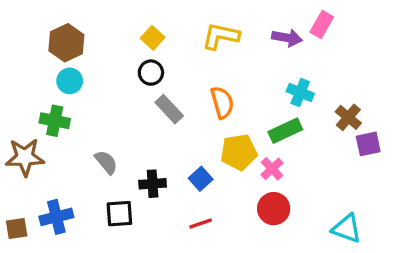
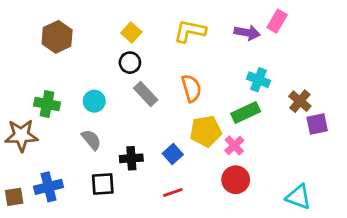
cyan circle: (70, 81) -> (94, 101), moved

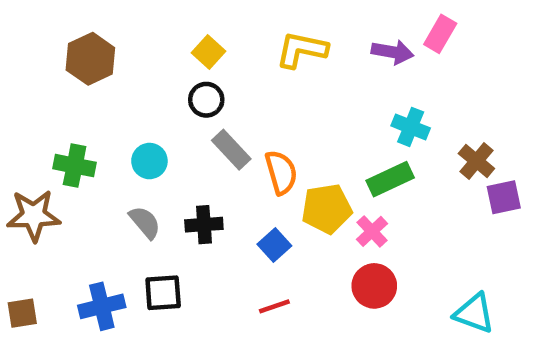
orange semicircle: (191, 88) -> (281, 172), moved
black cross: (131, 158) -> (204, 225), moved
blue cross: (48, 187) -> (102, 306), moved

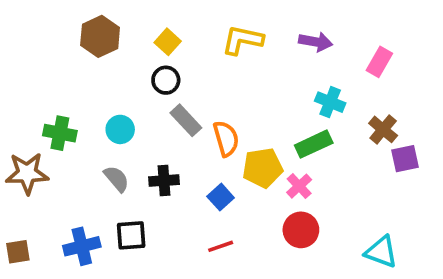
pink rectangle: (440, 34) -> (379, 62), moved
brown hexagon: (90, 59) -> (100, 36), moved

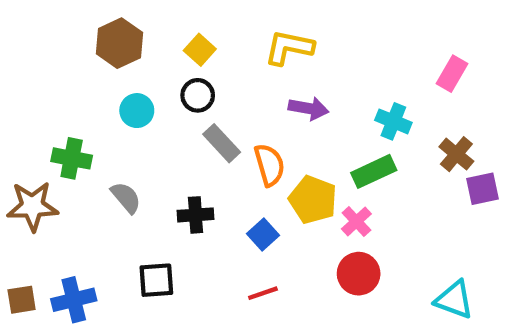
purple arrow: (316, 42) -> (309, 108), moved
cyan circle: (120, 129) -> (137, 111), moved
yellow pentagon: (263, 168) -> (313, 200), turned 30
gray semicircle: (117, 179) -> (126, 198), moved
blue cross: (82, 246) -> (74, 300), moved

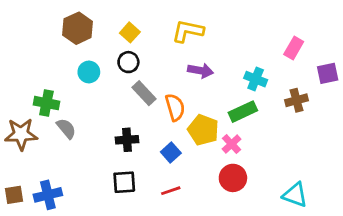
brown cross: (456, 154) -> (297, 100), turned 35
purple square: (483, 189) -> (328, 73), moved
gray semicircle: (126, 198) -> (66, 128), moved
black square: (156, 280) -> (124, 182), moved

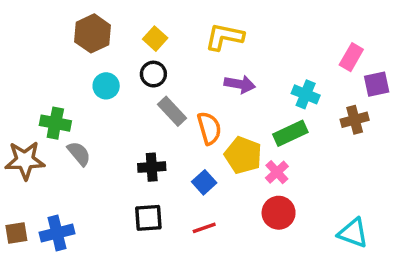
purple square: (328, 73) -> (377, 84), moved

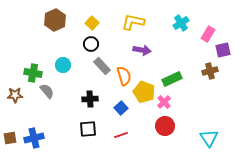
cyan circle: (106, 86) -> (63, 65), moved
cyan cross: (306, 94) -> (181, 23), moved, turned 35
brown star: (25, 160) -> (15, 95), size x0.7
cyan triangle: (353, 233) -> (209, 138), turned 36

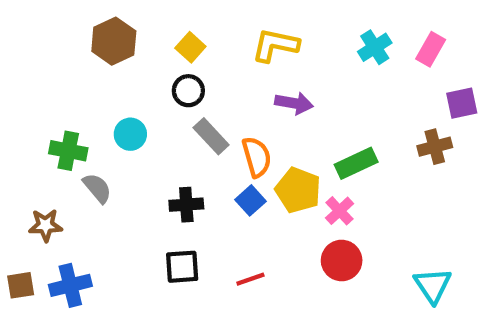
pink rectangle: (208, 34) -> (431, 49), moved
brown star: (15, 95) -> (45, 225), moved
blue square: (121, 108) -> (250, 200), moved

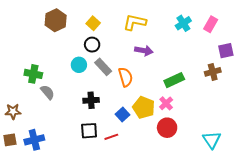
cyan circle: (130, 134) -> (79, 65), moved
yellow pentagon: (298, 190) -> (144, 107), moved
blue square: (250, 200) -> (122, 114), moved
brown star: (45, 225) -> (13, 111), moved
red line: (250, 279) -> (111, 137), moved

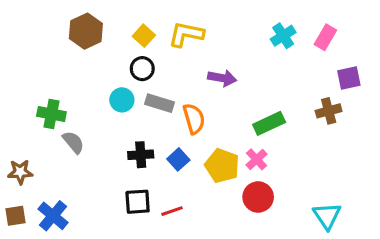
yellow L-shape: (135, 22) -> (186, 34), moved
gray rectangle: (103, 67) -> (159, 103), turned -30
blue square: (122, 114) -> (178, 159), moved
blue cross: (34, 140) -> (53, 216), turned -36

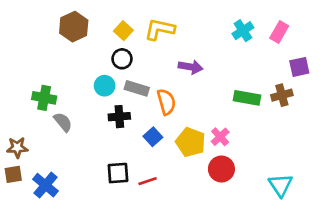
green rectangle: (269, 123) -> (247, 98), moved, turned 35
black cross: (141, 155) -> (119, 117), moved
brown square: (15, 216) -> (13, 174), moved

